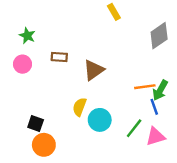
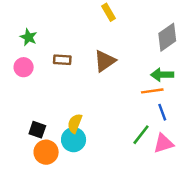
yellow rectangle: (114, 12) -> (108, 12), moved
brown triangle: (94, 70) -> (105, 61), moved
green arrow: (160, 90) -> (162, 75), moved, turned 60
yellow semicircle: (79, 107) -> (75, 123), moved
cyan circle: (100, 120) -> (74, 140), moved

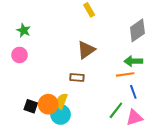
brown rectangle: (62, 60) -> (77, 78), moved
orange circle: (46, 152) -> (48, 104), moved

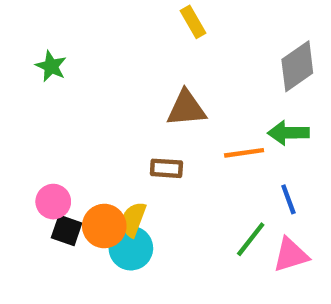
brown triangle: (86, 50) -> (186, 108), turned 30
pink circle: (19, 55) -> (53, 202), moved
orange line: (125, 74) -> (244, 153), moved

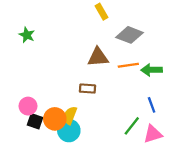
gray diamond: (297, 66) -> (129, 35), moved, turned 56
orange line: (244, 153) -> (128, 65), moved

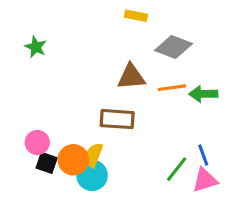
yellow rectangle: (101, 12) -> (136, 16), turned -49
brown rectangle: (87, 89) -> (117, 119), size x1.5
blue line: (152, 105) -> (203, 155), moved

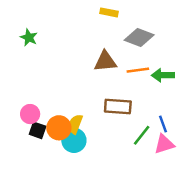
brown rectangle: (117, 119) -> (118, 106), moved

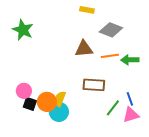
green star: (29, 38) -> (23, 30), size x1.5

